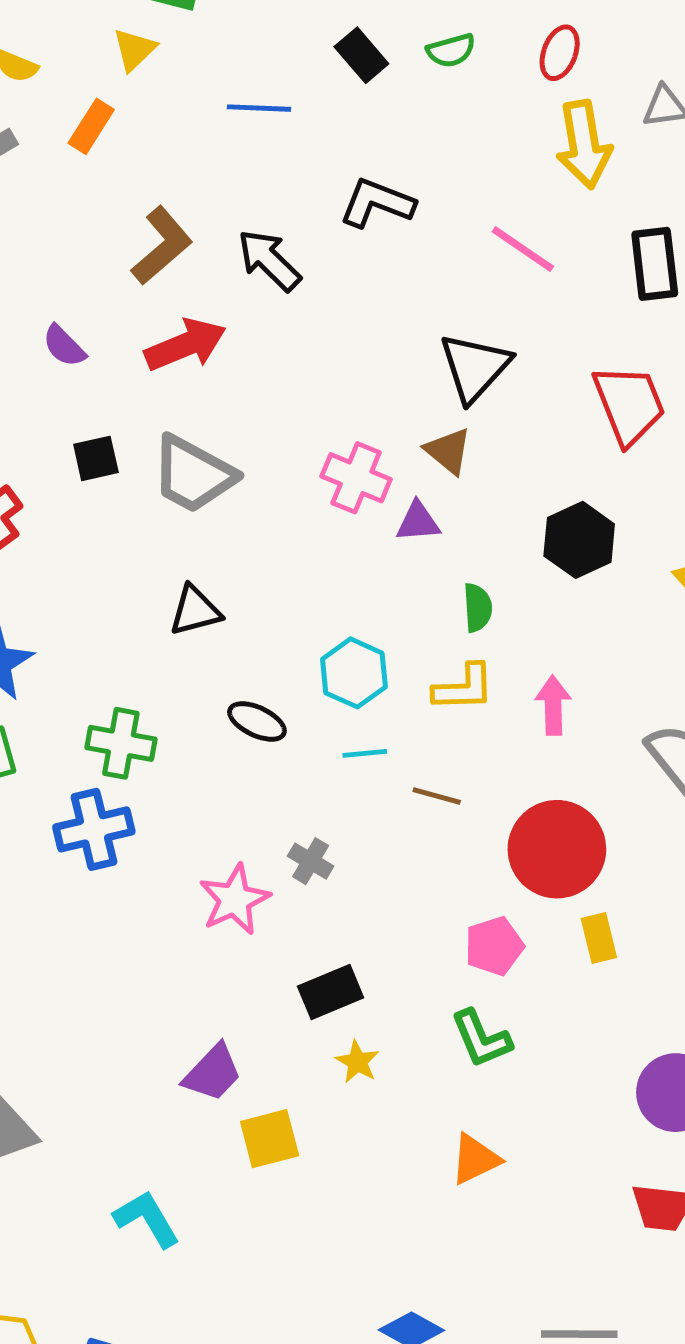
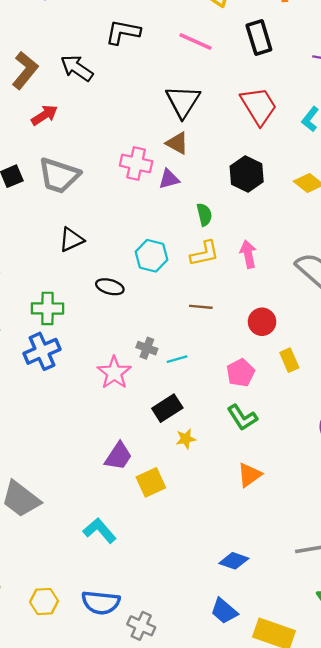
red arrow: (185, 345) -> (44, 115), size x0.7
cyan line: (365, 753) -> (177, 359), moved
red circle: (557, 849) -> (262, 322), size x0.6
yellow star: (357, 1062) -> (186, 439), turned -30

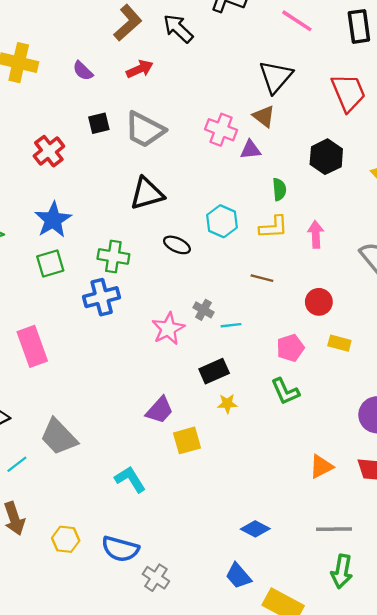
black triangle: (71, 240) -> (147, 194), size x1.4
yellow rectangle: (289, 360) -> (339, 343), turned -60
orange triangle: (249, 475) -> (321, 466), moved

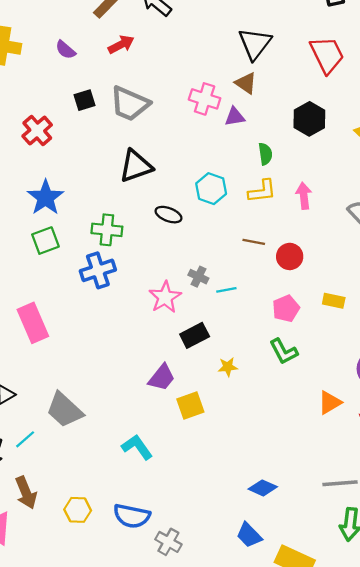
red circle: (319, 302) -> (290, 256), moved
black rectangle: (214, 371) -> (195, 335), moved
orange triangle: (321, 466) -> (330, 403), moved

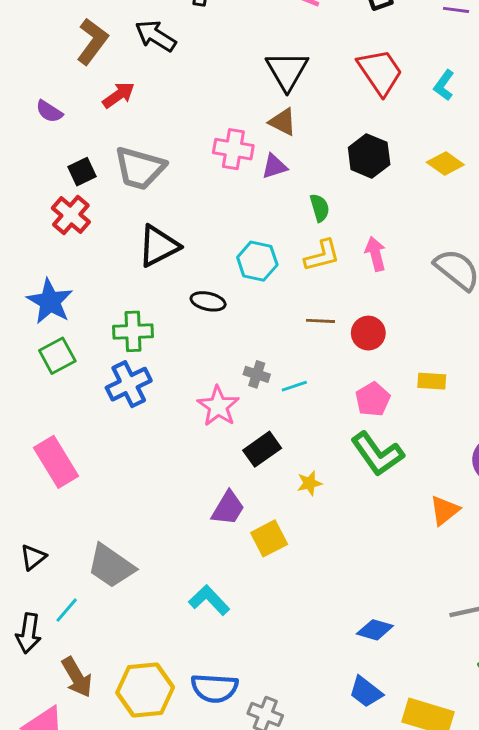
red cross: (37, 131) -> (71, 215), moved
green L-shape: (284, 351) -> (377, 454), size x1.4
yellow hexagon: (78, 510) -> (145, 690), size x1.6

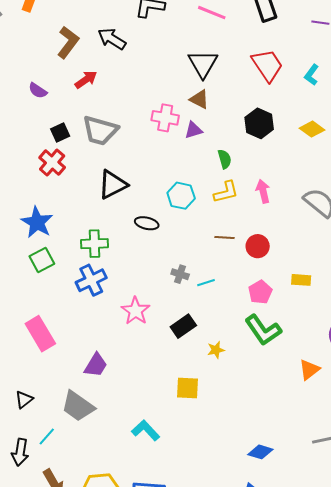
pink star: (218, 406) -> (135, 311), moved
purple trapezoid: (228, 508) -> (96, 365), moved
yellow square: (269, 538) -> (188, 388), turned 30

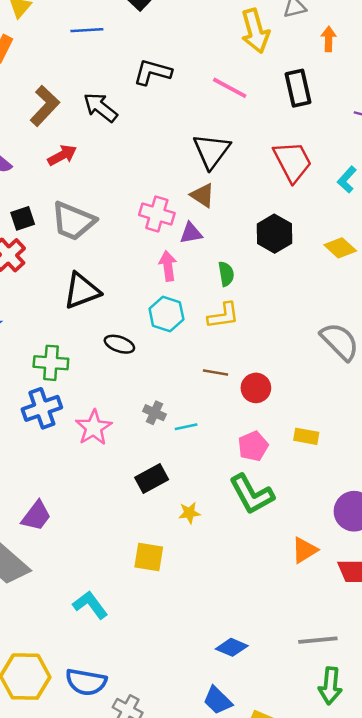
pink arrow: (263, 191) -> (168, 266), moved
pink star: (135, 311) -> (94, 428), moved

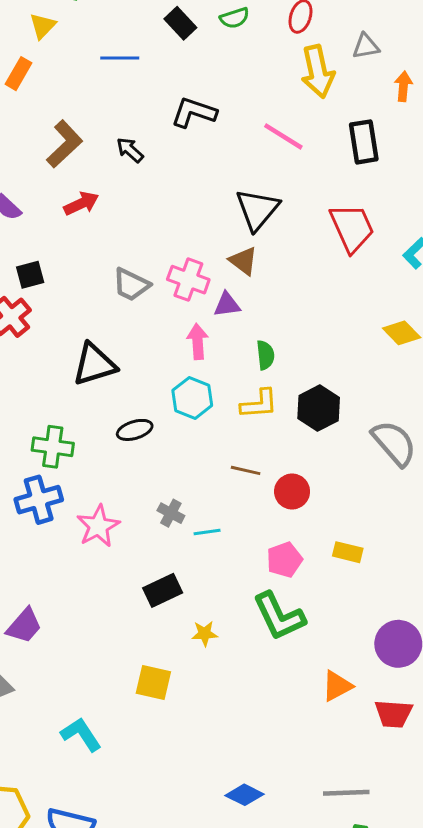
black arrow: (100, 107) -> (130, 150), size x0.7
gray trapezoid: (73, 221) -> (131, 285), moved, size x0.7
black hexagon: (274, 234) -> (319, 408), moved
black ellipse: (119, 344) -> (135, 430), turned -40

